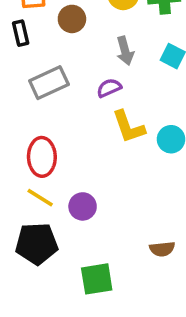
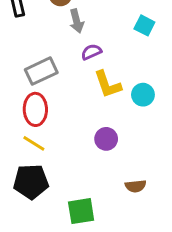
gray arrow: (125, 51) -> (77, 21), moved
gray rectangle: (49, 83) -> (41, 71), moved
purple circle: (83, 206) -> (106, 139), moved

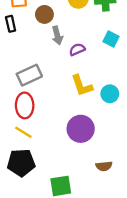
purple semicircle: (91, 52) -> (77, 49), moved
purple circle: (106, 139) -> (81, 129), size x1.5

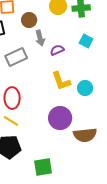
gray rectangle: (29, 75) -> (16, 57), moved
brown semicircle: (104, 166) -> (85, 135), moved, size x1.6

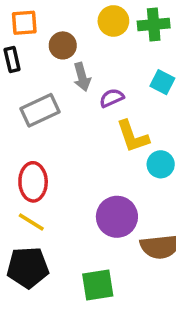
yellow L-shape: (61, 81) -> (133, 136), moved
green square: (43, 167) -> (98, 285), moved

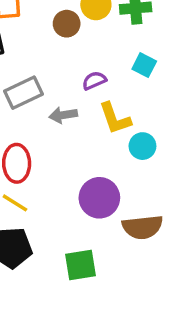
brown circle: (63, 45) -> (67, 24), moved
gray arrow: (82, 77) -> (63, 115), moved, turned 96

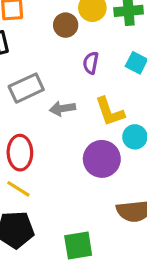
purple semicircle: (94, 81) -> (91, 63), moved, turned -55
purple circle: (99, 198) -> (102, 159), moved

